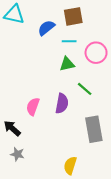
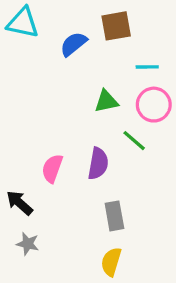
cyan line: (69, 41) -> (147, 67), moved
pink circle: (96, 53) -> (154, 105), moved
gray rectangle: (94, 129) -> (114, 216), moved, size x0.7

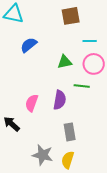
blue semicircle: (74, 44) -> (29, 45), moved
green line: (134, 141) -> (82, 86), turned -35
gray star: (28, 244) -> (43, 155), moved, size x1.5

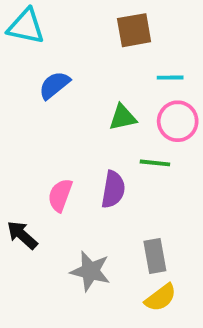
gray rectangle: (70, 132) -> (155, 256), moved
gray star: (43, 155) -> (90, 271), moved
yellow semicircle: (68, 160) -> (161, 298), moved, turned -144

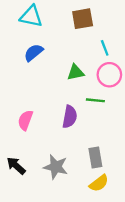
cyan triangle: (26, 26) -> (31, 16), moved
cyan line: (170, 78) -> (105, 48), turned 70
pink semicircle: (60, 195) -> (25, 120), moved
black arrow: (22, 235) -> (16, 166), moved

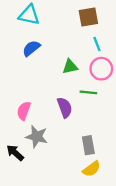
brown square: (83, 19) -> (88, 17), moved
purple semicircle: (70, 117) -> (65, 107), turned -30
gray star: (56, 167) -> (37, 137), moved

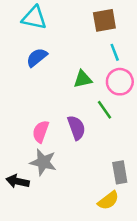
green line: (88, 92) -> (104, 110), turned 49
pink semicircle: (24, 111) -> (41, 132), moved
gray rectangle: (88, 145) -> (120, 172), moved
black arrow: (15, 153) -> (18, 181), turned -30

